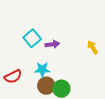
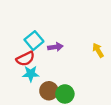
cyan star: (42, 69) -> (31, 74), moved
red semicircle: (13, 77) -> (25, 59), moved

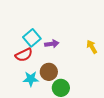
cyan star: (31, 74) -> (31, 79), moved
brown circle: (49, 91) -> (49, 72), moved

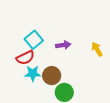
purple arrow: (52, 44) -> (63, 45), moved
cyan star: (31, 79) -> (33, 73), moved

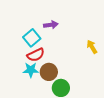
purple arrow: (63, 45) -> (51, 25), moved
red semicircle: (25, 58) -> (36, 55), moved

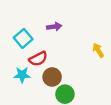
cyan square: (32, 38) -> (23, 38), moved
cyan star: (31, 70) -> (22, 75), moved

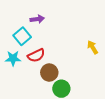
purple arrow: (54, 27) -> (37, 19), moved
cyan star: (22, 75) -> (13, 58), moved

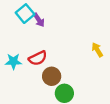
purple arrow: (37, 19) -> (39, 20), turned 64
cyan square: (22, 36) -> (25, 14), moved

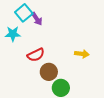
yellow arrow: (97, 50) -> (82, 54), moved, turned 128
cyan star: (13, 61) -> (13, 34), moved

